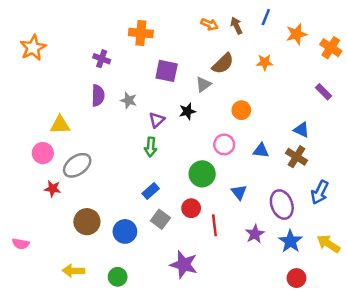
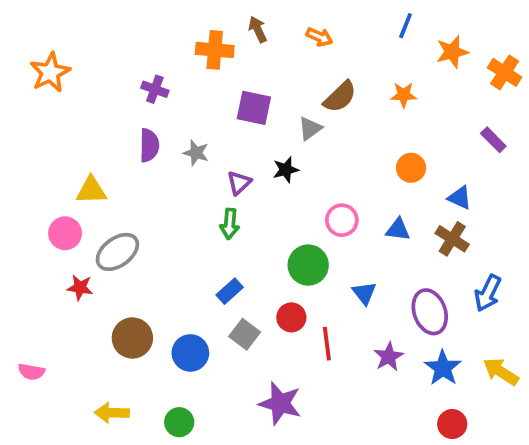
brown arrow: (236, 26) -> (258, 29), moved
orange circle: (241, 110) -> (411, 168), moved

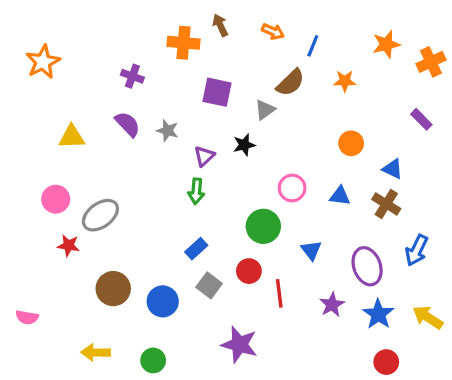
blue line: (405, 26) -> (313, 46), moved
orange cross: (505, 72) -> (431, 62), turned 32
purple semicircle: (149, 145) -> (128, 124), turned -44
yellow triangle: (91, 190) -> (72, 137), moved

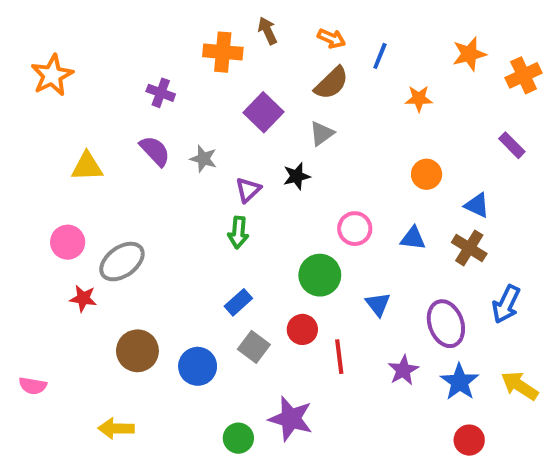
brown semicircle: (290, 83) -> (331, 83), moved
purple square: (217, 92) -> (264, 112), turned 32
green circle: (153, 360) -> (238, 438), moved

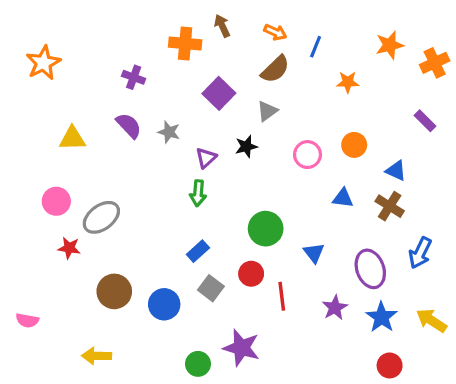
pink circle: (355, 229) -> (307, 155), moved

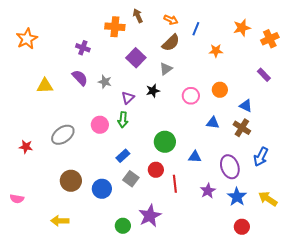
pink circle: (56, 201) -> (100, 125), moved
red star: (69, 248) -> (26, 147), moved
blue triangle: (314, 253) -> (195, 157), turned -48
purple star: (241, 348) -> (150, 216), turned 30

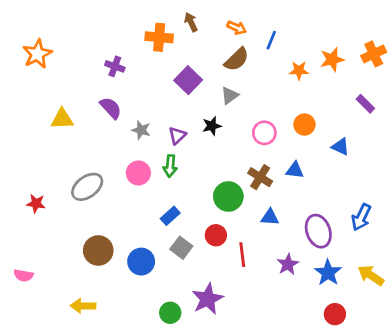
orange star: (242, 28) -> (332, 59), moved
gray star: (105, 82) -> (141, 130), moved
brown cross: (242, 128) -> (260, 177), moved

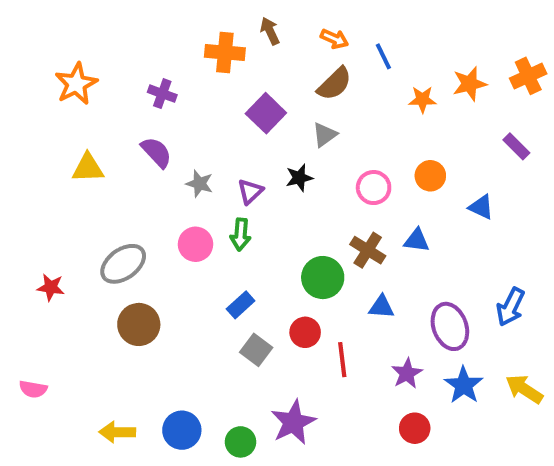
blue line: (271, 40) -> (383, 56), turned -48
orange star: (37, 54) -> (76, 84), moved
brown circle: (98, 250) -> (139, 324), moved
blue circle: (141, 262) -> (182, 430), moved
red circle: (335, 314) -> (415, 428), moved

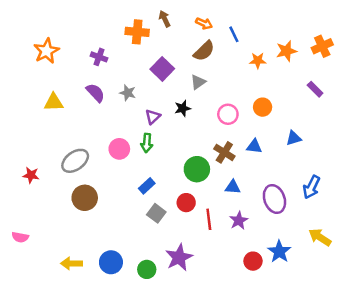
gray star: (199, 184) -> (128, 93), moved
blue triangle: (481, 207) -> (294, 138), moved, turned -42
purple star: (407, 373) -> (239, 220), moved
blue star: (464, 385) -> (279, 252), moved

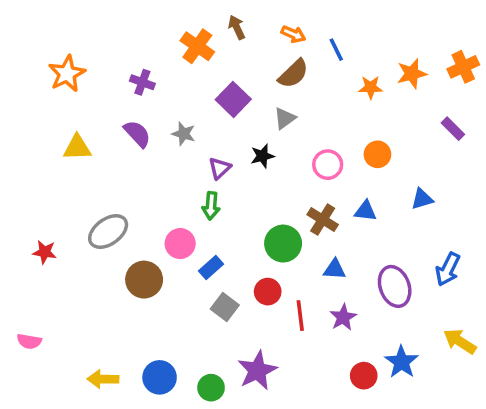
orange cross: (137, 32) -> (197, 46), turned 30
pink circle: (119, 149) -> (180, 244), moved
brown circle: (85, 198) -> (144, 280), moved

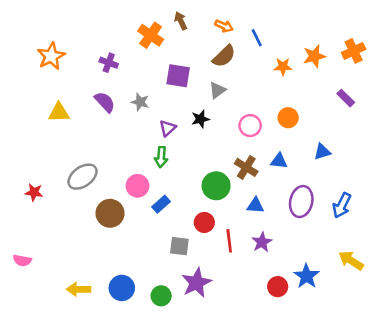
purple square: (233, 99) -> (178, 76), turned -35
purple ellipse: (395, 286) -> (301, 202), moved, turned 32
gray square: (225, 307) -> (179, 246), moved, turned -30

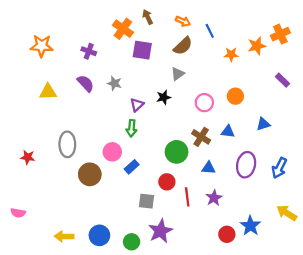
orange cross: (354, 51) -> (280, 34), moved
orange star: (51, 56) -> (42, 46), turned 30
purple square: (178, 76) -> (142, 50), moved
gray ellipse: (83, 177) -> (67, 144), turned -55

